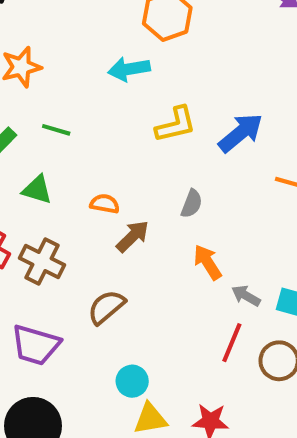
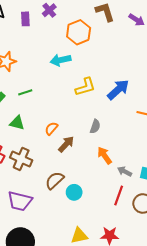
green line: (56, 130) -> (25, 92), turned -32
orange semicircle: (105, 204) -> (51, 128), turned -56
cyan circle: (132, 381) -> (74, 192), moved

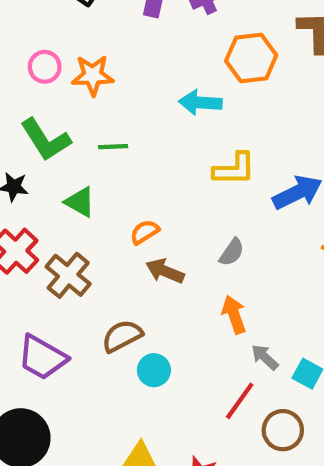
brown arrow: (66, 144) -> (165, 271), turned -126

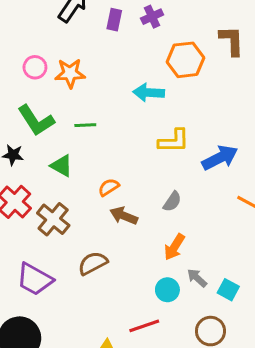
orange arrow: (234, 315) -> (174, 247), turned -128
cyan circle: (154, 370) -> (167, 290), moved
red line: (240, 401) -> (144, 326), moved, turned 36

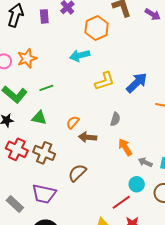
orange arrow: (174, 247) -> (125, 147), turned 132
cyan circle: (167, 290) -> (137, 184), moved

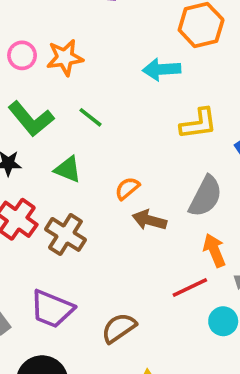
green line: (46, 88) -> (91, 117), turned 48
gray semicircle: (115, 119) -> (205, 196), size x1.6
brown semicircle: (77, 173) -> (119, 328), moved
red line: (121, 202) -> (190, 288), moved

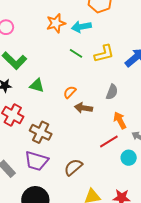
orange star: (65, 58) -> (56, 23), moved
green line: (91, 117) -> (76, 53), moved
gray semicircle: (205, 196) -> (112, 92), size x0.7
brown cross: (65, 234) -> (41, 132), moved

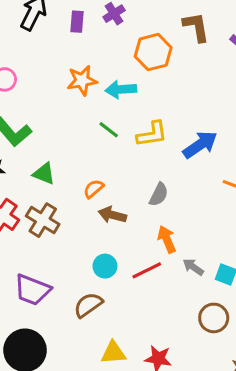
brown cross: (41, 132) -> (43, 220), moved
cyan circle: (129, 158) -> (105, 266), moved

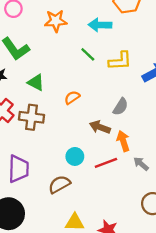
orange star: (82, 80) -> (56, 21), moved
brown arrow: (112, 215) -> (100, 127), moved
brown cross: (43, 220) -> (32, 117), turned -30
purple trapezoid: (32, 290) -> (19, 169), turned -116

